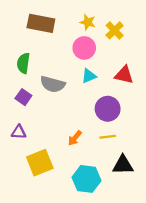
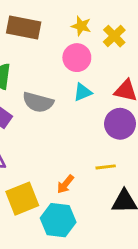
purple circle: (108, 109) -> (120, 124), moved
orange arrow: (75, 138) -> (65, 184), moved
cyan hexagon: (87, 179) -> (58, 220), moved

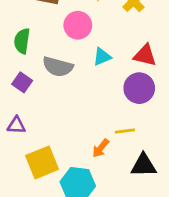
pink circle: (77, 58) -> (78, 25), moved
orange arrow: (65, 184) -> (101, 148), moved

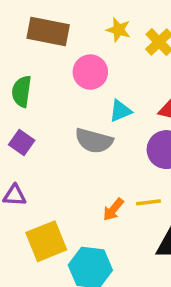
gray semicircle: (58, 67) -> (94, 141), moved
orange arrow: (101, 148) -> (113, 209), moved

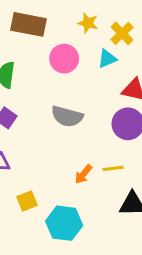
cyan triangle: (120, 111) -> (107, 59), moved
yellow square: (46, 241) -> (27, 201), size x0.6

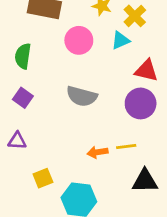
orange arrow: (83, 174) -> (97, 152), turned 42

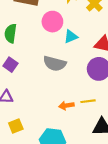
cyan triangle: (120, 40) -> (71, 37), moved
yellow square: (43, 178) -> (16, 126), moved

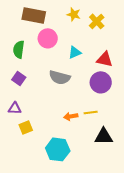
pink circle: (52, 22) -> (48, 38), moved
yellow square: (16, 126) -> (26, 127), moved

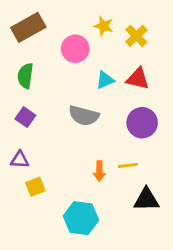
brown rectangle: (34, 15) -> (28, 27), moved, turned -40
pink circle: (48, 38) -> (75, 49), moved
red triangle: (105, 59) -> (138, 79), moved
orange arrow: (71, 116) -> (99, 171), turned -80

